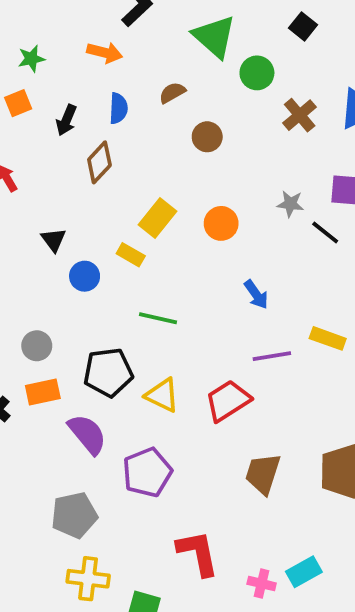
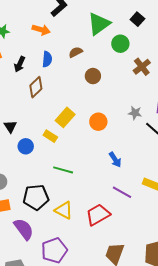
black square: (303, 26) -> (137, 19), moved
green triangle: (214, 37) -> (99, 24), turned 40
purple line: (272, 356) -> (122, 192), turned 36

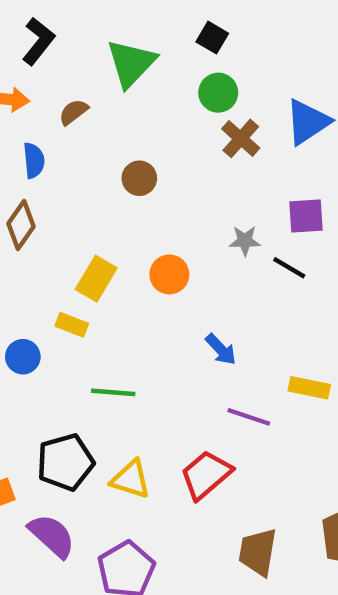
green circle: (120, 44) -> (218, 93), moved
brown semicircle: (76, 52) -> (74, 112), moved

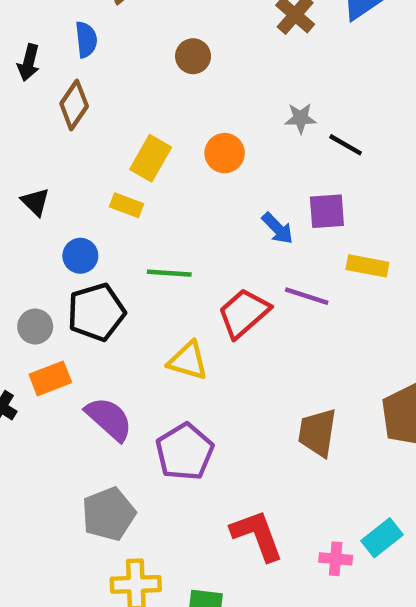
purple square: (306, 216) -> (327, 211), moved
blue circle: (23, 357) -> (80, 256), moved
black pentagon: (65, 462) -> (96, 312), moved
red trapezoid: (206, 475) -> (244, 313), moved

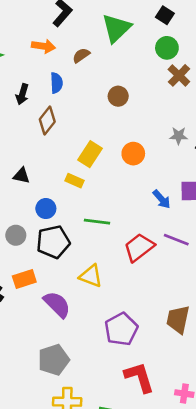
black triangle: (35, 202) -> (21, 176), turned -36
gray circle: (35, 327) -> (16, 235), moved
yellow triangle: (188, 361) -> (91, 276), moved
purple pentagon: (185, 452) -> (121, 329), moved

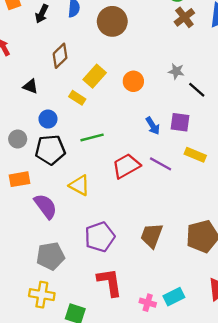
brown circle: (118, 96) -> (112, 21), moved, size x1.6
brown diamond: (47, 121) -> (60, 56), moved
green line: (97, 222) -> (92, 137), turned -30
gray pentagon: (54, 360) -> (51, 256), moved

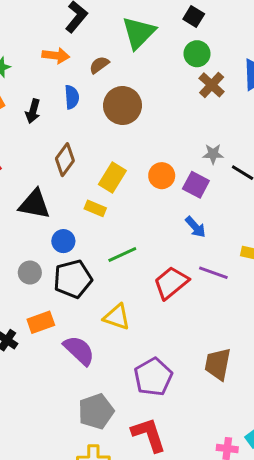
black triangle: (30, 86) -> (34, 204), size x1.6
purple square: (180, 122) -> (196, 185), moved, turned 30
red L-shape: (110, 282) -> (149, 435), moved

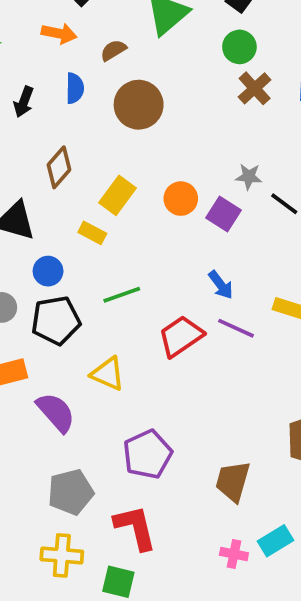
blue arrow: (195, 227) -> (221, 285), moved
brown trapezoid: (218, 364) -> (233, 481), moved

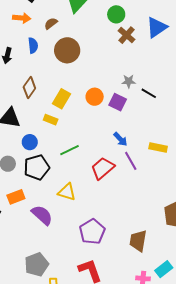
purple line: (236, 328) -> (131, 161), turned 42
gray pentagon: (71, 492) -> (37, 265), moved

